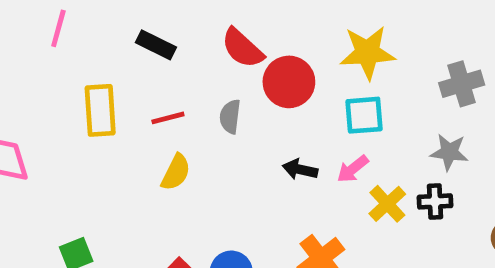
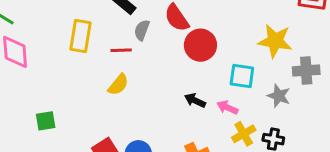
yellow star: (367, 53) -> (275, 41), moved
gray semicircle: (230, 117) -> (142, 30), moved
gray star: (449, 152) -> (279, 96), moved
pink arrow: (353, 169) -> (227, 107), turned 50

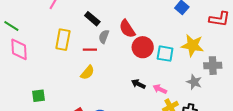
cyan square: (242, 76) -> (165, 54), moved

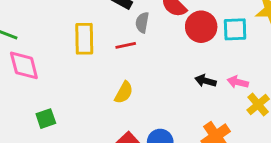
yellow semicircle: (87, 73) -> (124, 92), moved
green square: (39, 96) -> (46, 119), moved

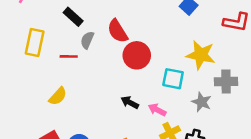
cyan square: (235, 29) -> (173, 79), moved

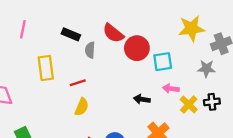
red line: (69, 56) -> (78, 83), moved
cyan square: (173, 79) -> (163, 62), moved
black arrow: (130, 102) -> (142, 99), moved

